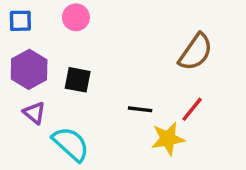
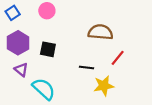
blue square: (20, 21) -> (13, 13), turned -32
brown semicircle: (196, 52) -> (100, 32), moved, turned -120
red line: (192, 109) -> (118, 58), moved

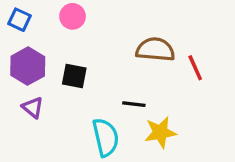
blue square: (13, 13) -> (19, 20), turned -32
red line: (118, 58) -> (195, 68), moved, turned -63
cyan semicircle: (44, 89) -> (106, 137), moved, turned 35

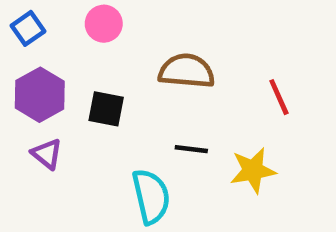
blue square: (19, 20) -> (28, 28), turned 30
brown semicircle: (155, 49) -> (187, 71), moved
yellow star: (160, 132) -> (253, 170), moved

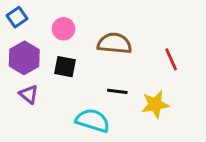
pink circle: (104, 24) -> (64, 29), moved
cyan semicircle: (151, 196) -> (93, 120), turned -60

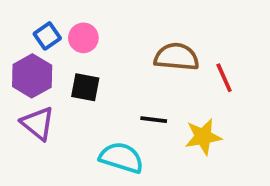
blue square: (17, 17) -> (47, 36), moved
brown semicircle: (114, 43) -> (177, 57), moved
purple triangle: (29, 94) -> (38, 123), size x1.4

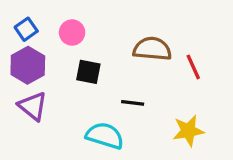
blue square: (47, 36) -> (26, 29), moved
black square: (85, 87) -> (88, 72), moved
yellow star: (203, 137) -> (188, 131), moved

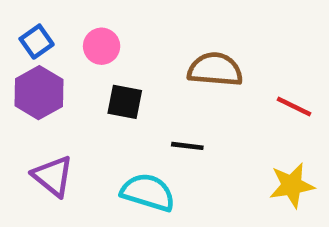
red line: (193, 67) -> (294, 107), moved, turned -40
purple triangle: (33, 106) -> (53, 176), moved
yellow star: (188, 131) -> (292, 185), moved

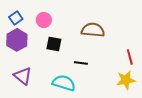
red line: (294, 107) -> (130, 57), moved, turned 49

